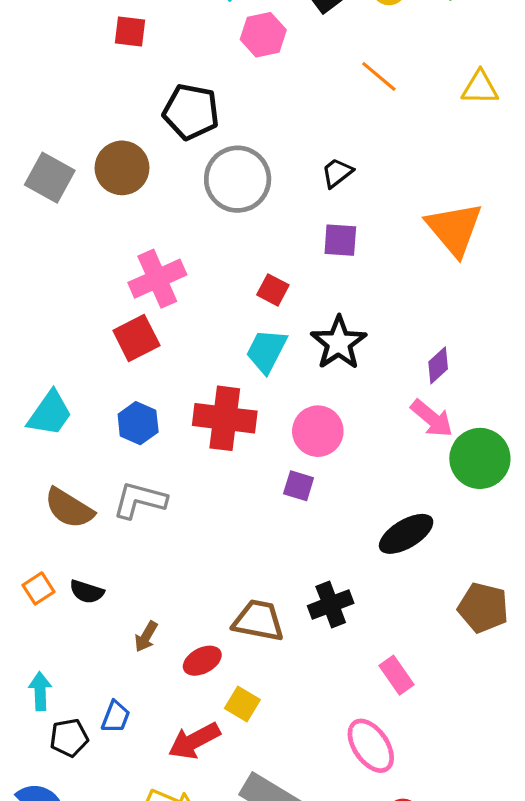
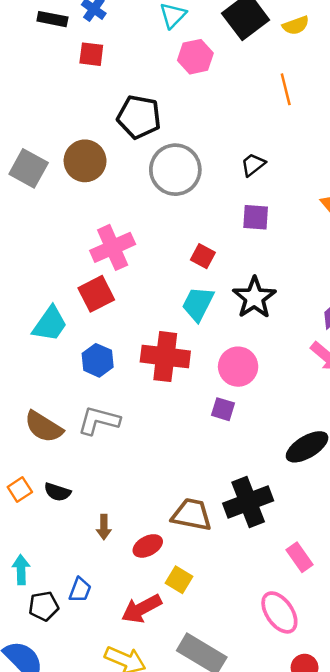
orange line: (379, 76) -> (286, 89), turned 36
cyan trapezoid: (50, 413) -> (50, 324), moved
black cross: (331, 604) -> (248, 502), size x1.4
brown arrow: (146, 637) -> (104, 527), turned -30

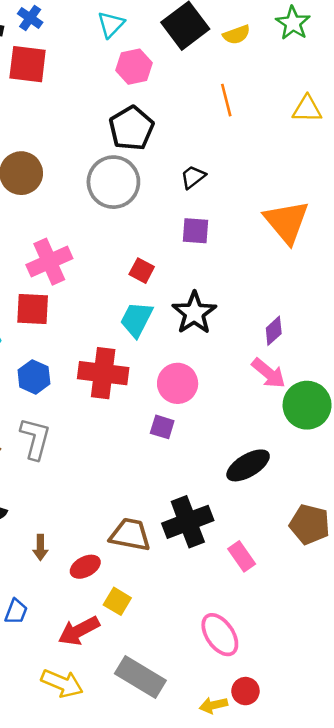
red square: (91, 54) -> (28, 64), size x1.5
black pentagon: (139, 117) -> (131, 128), moved, turned 30
red square: (96, 294) -> (33, 309), turned 30
gray L-shape: (99, 421) -> (35, 438), turned 90
pink rectangle: (300, 557) -> (242, 556), moved

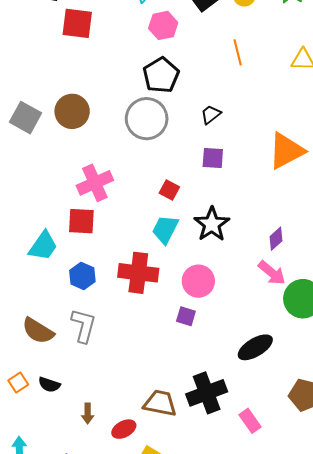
orange triangle: (287, 222) -> (286, 151), turned 42

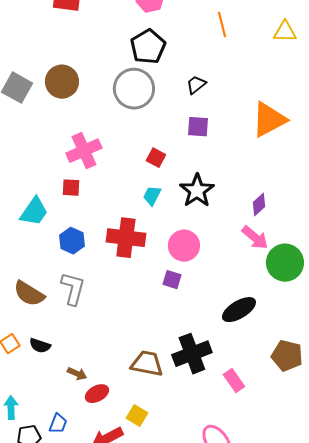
red square: (81, 221) -> (71, 188), size x0.7
cyan trapezoid: (165, 229) -> (152, 196), size x0.7
brown arrow: (88, 414) -> (77, 374), turned -66
red ellipse: (124, 429) -> (97, 394), moved

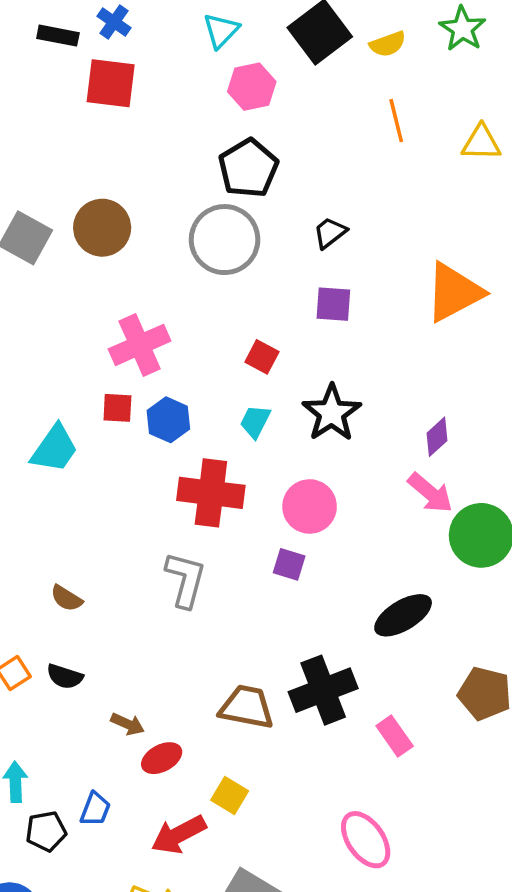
orange line: (222, 25) -> (396, 121), moved
blue hexagon: (72, 241) -> (168, 420), moved
gray L-shape: (73, 289) -> (185, 580), moved
brown semicircle: (29, 294) -> (66, 598), moved, size x0.6

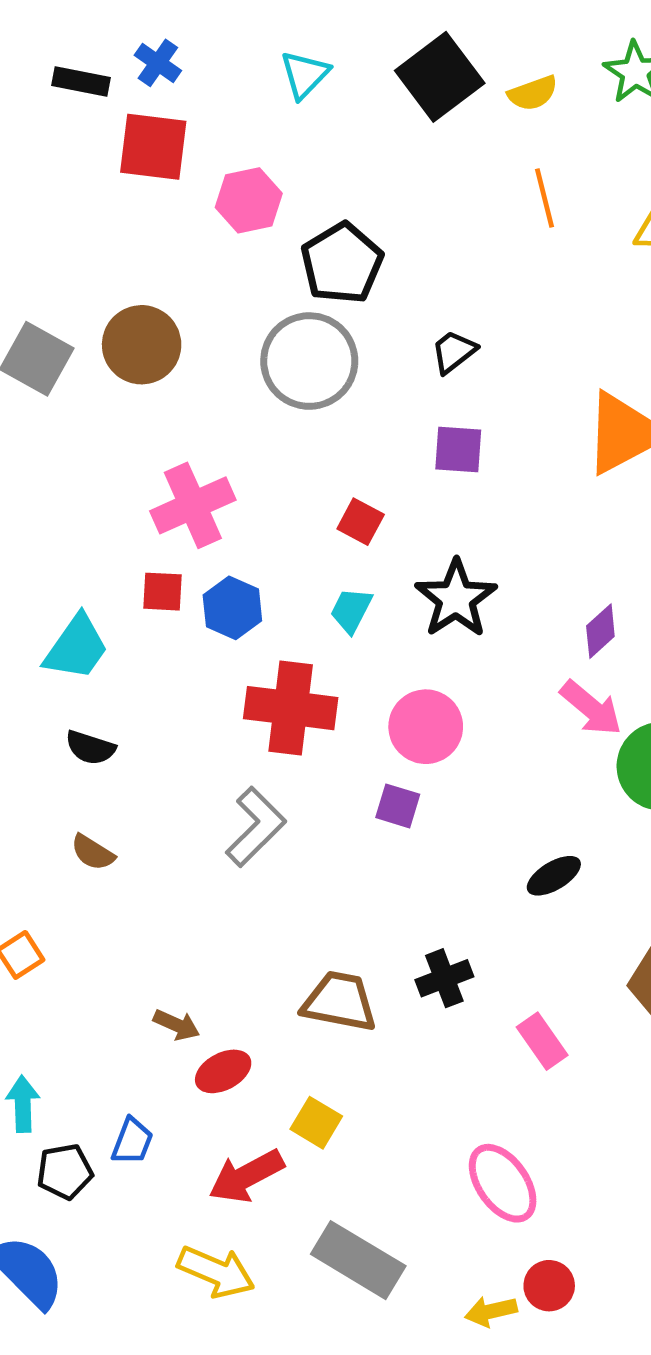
pink hexagon: (252, 87) -> (249, 200), moved
gray L-shape: (185, 580) -> (256, 827), turned 30
black ellipse: (403, 615) -> (554, 876), size x0.7
black semicircle: (65, 676) -> (90, 748), moved
black cross: (323, 690) -> (444, 978), size x0.6

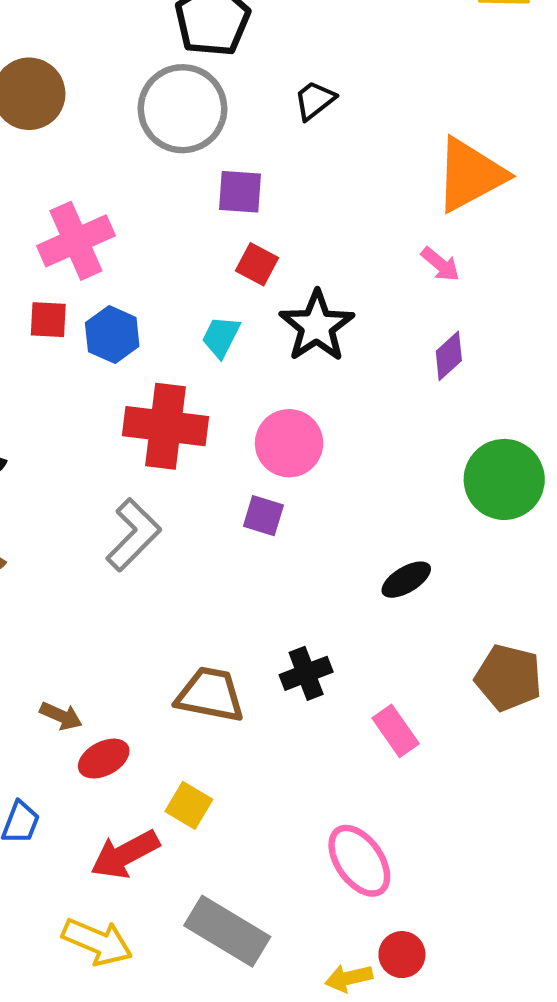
purple square: (458, 450) -> (240, 192), moved
red square: (361, 522) -> (257, 264), moved
pink arrow: (591, 708) -> (440, 264), moved, size x0.7

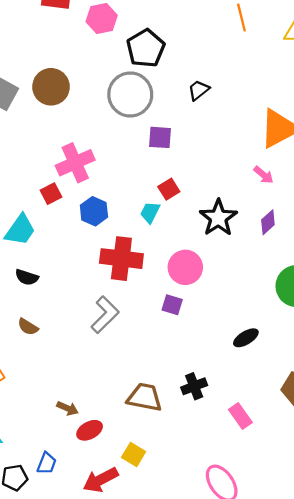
red square: (257, 264) -> (169, 189), moved, turned 30
red square: (48, 320) -> (51, 194), moved, turned -30
black star: (317, 326) -> (218, 218), moved

